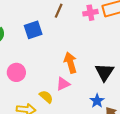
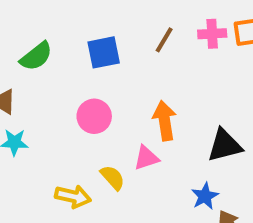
brown line: (59, 11) -> (164, 40), moved
pink circle: (16, 72) -> (94, 116), moved
black triangle: (104, 72) -> (225, 145), turned 36

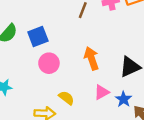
blue square: (104, 52) -> (38, 36), moved
pink triangle: (146, 158) -> (102, 92), moved

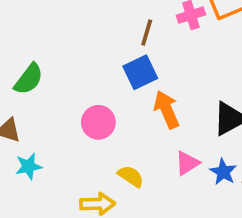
blue square: (38, 36) -> (140, 72), moved

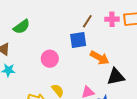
orange arrow: (167, 109) -> (100, 58), moved, turned 126

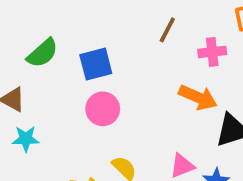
pink cross: (112, 19) -> (212, 52), moved
blue square: (78, 40) -> (96, 64), moved

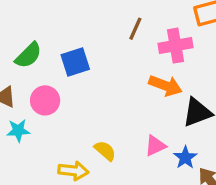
pink cross: (212, 52) -> (176, 46), size x1.4
pink circle: (103, 109) -> (45, 100), moved

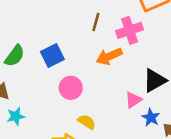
orange arrow: (165, 86) -> (109, 56), moved, turned 145
pink circle: (45, 100) -> (71, 88), moved
pink triangle: (155, 146) -> (133, 100), moved

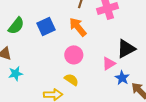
orange arrow: (109, 56) -> (78, 27), moved, turned 72
pink circle: (71, 88) -> (74, 55), moved

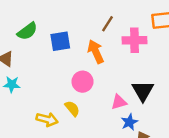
black triangle: (126, 49) -> (143, 91), turned -48

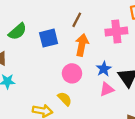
brown line: (107, 24) -> (77, 20), moved
orange arrow: (96, 52) -> (82, 45), turned 40
blue star: (129, 122) -> (104, 69), moved

